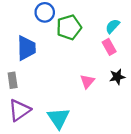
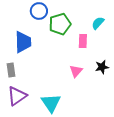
pink rectangle: (109, 47) -> (83, 41), moved, turned 32

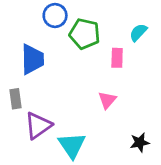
green pentagon: (60, 24) -> (85, 34), turned 30
black star: (102, 67) -> (140, 142), moved
purple triangle: (17, 96) -> (38, 126), moved

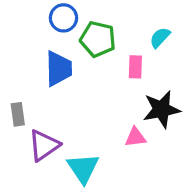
blue trapezoid: (32, 59) -> (59, 69), moved
pink triangle: (107, 100) -> (135, 137), moved, turned 42
black star: (140, 142) -> (162, 109), moved, size x1.6

